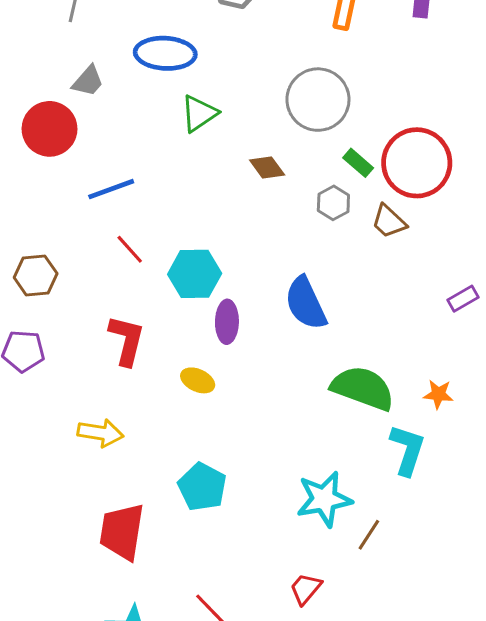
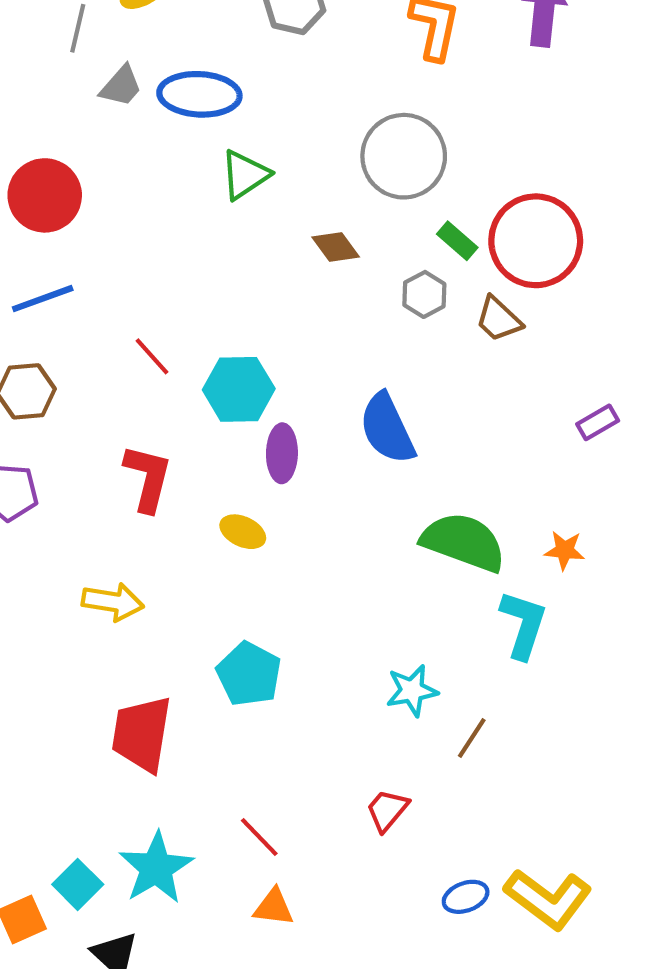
gray trapezoid: (88, 81) -> (121, 86), moved
blue line: (111, 189) -> (43, 299), moved
cyan star: (324, 499) -> (412, 691), size x0.7

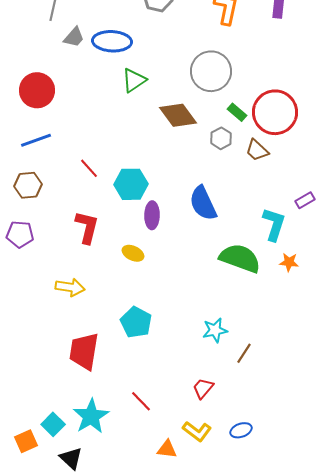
brown diamond: (336, 247) -> (178, 115), size x1.6
cyan L-shape: (523, 625) -> (274, 224), moved
yellow L-shape: (548, 899) -> (197, 431), moved, size x0.7
orange triangle: (274, 907) -> (167, 449), moved

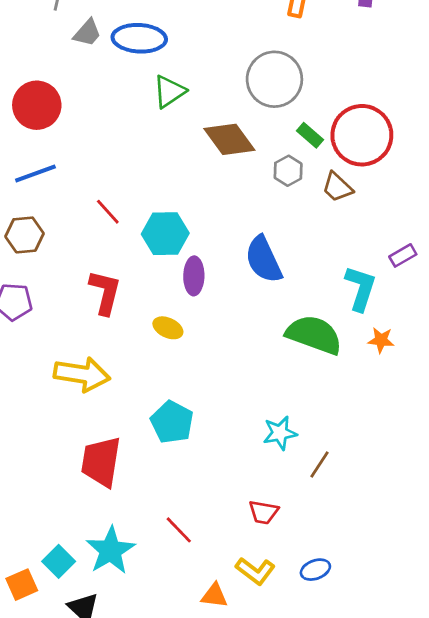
yellow arrow: (70, 287) -> (82, 374), size x1.4
red trapezoid: (203, 388) -> (264, 512), turned -120

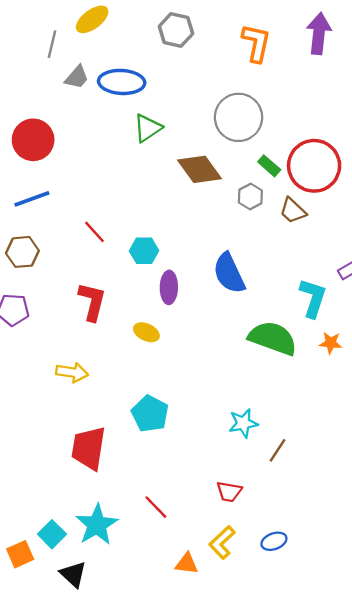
cyan hexagon: (165, 234) -> (144, 251), size x0.7
yellow arrow: (82, 374) -> (72, 372), size x0.7
yellow L-shape: (255, 571) -> (222, 542), turned 100

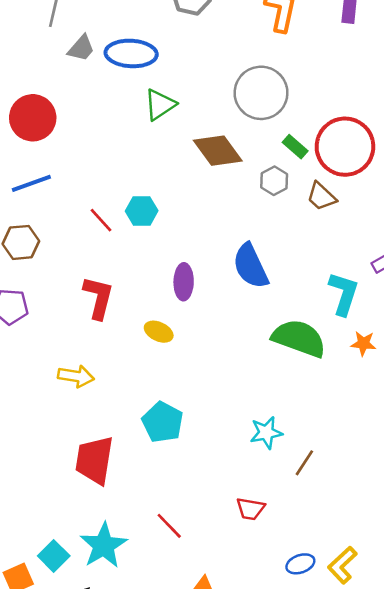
cyan hexagon: (144, 251) -> (142, 211), moved
yellow L-shape: (222, 542) -> (342, 565), moved

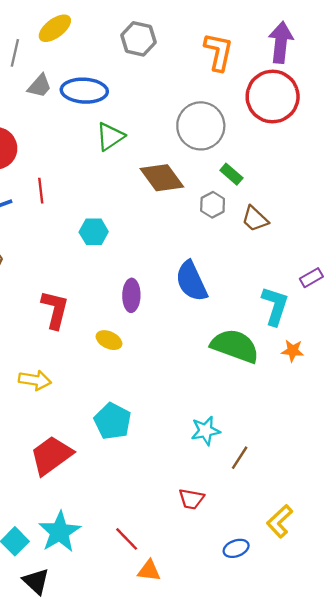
red circle: (345, 147) -> (273, 96), moved
red line: (101, 220) -> (41, 191), moved, turned 35
red trapezoid: (94, 460) -> (51, 455), turned 45
red line: (169, 526) -> (127, 539), moved
yellow L-shape: (342, 565) -> (280, 521), moved

